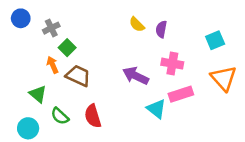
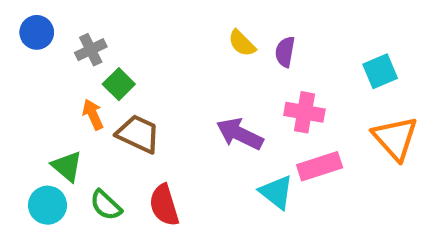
cyan circle: (28, 128) -> (48, 205), moved

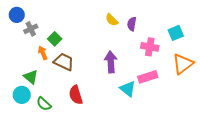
gray cross: (91, 50) -> (31, 29), moved
pink cross: (304, 112) -> (150, 47), moved
purple arrow: (240, 134) -> (111, 62), turned 60
orange triangle: (395, 138) -> (183, 64), turned 35
green semicircle: (106, 205) -> (44, 104), moved

